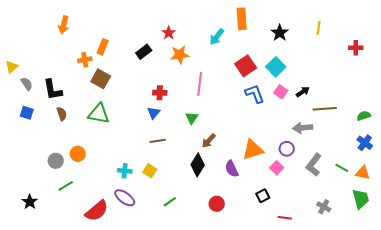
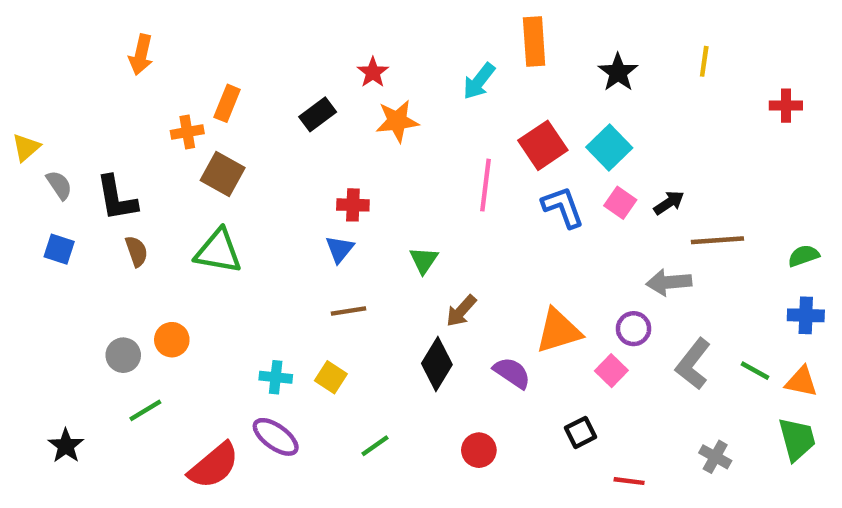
pink line: (200, 84) -> (486, 185), moved
blue cross: (365, 143) -> (806, 315), turned -35
purple semicircle: (232, 169) -> (512, 373), turned 150

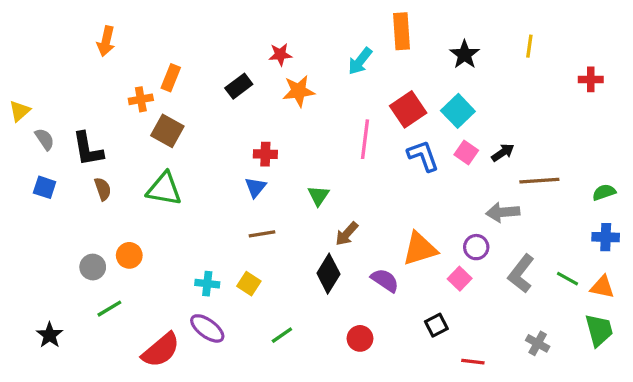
red star: (373, 72) -> (280, 55), turned 30

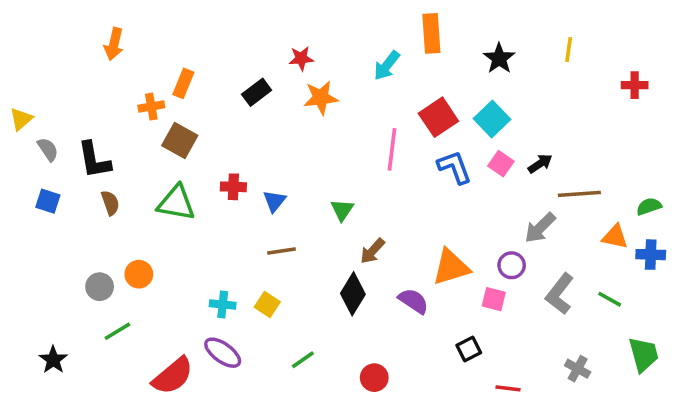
red cross: (265, 154) -> (233, 187), moved
gray arrow: (503, 212) -> (540, 228), turned -40
pink square: (460, 279) -> (494, 299), turned -30
orange triangle: (602, 287) -> (615, 237), moved
red circle: (360, 338) -> (374, 378), moved

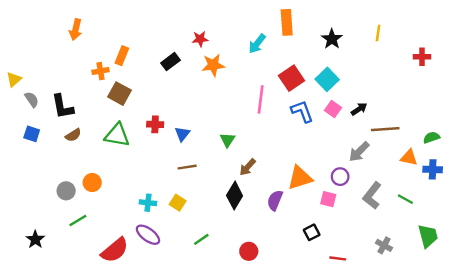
brown semicircle: (110, 203) -> (73, 135), turned 77
purple semicircle: (413, 301) -> (275, 200), turned -102

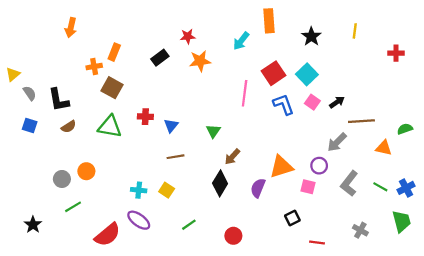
blue cross: (433, 169) -> (406, 188), moved, turned -30

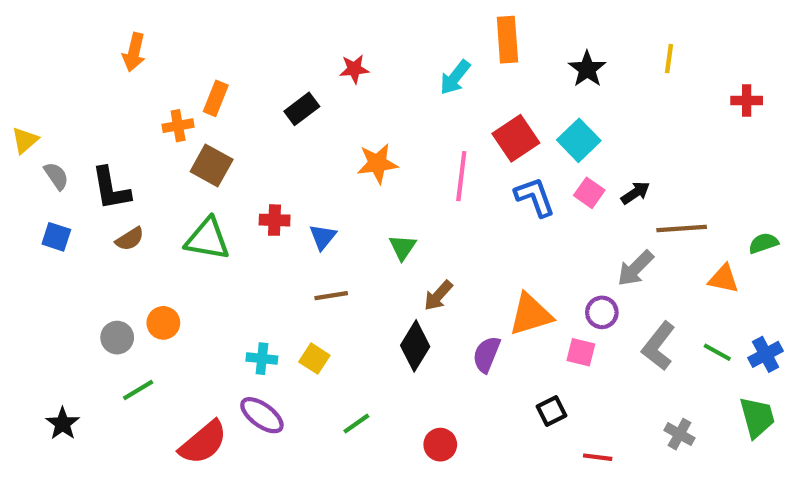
orange star: (200, 61) -> (377, 163), moved

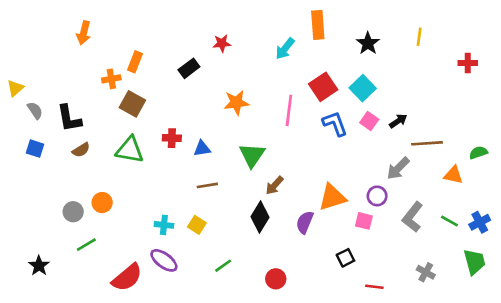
blue triangle: (323, 237) -> (202, 149), turned 42
green triangle: (403, 247) -> (252, 155), size x1.5

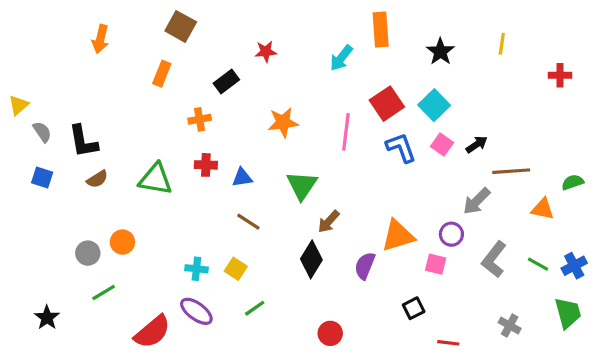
orange cross: (111, 79) -> (200, 119), moved
brown square: (132, 104) -> (181, 26), moved
brown line: (207, 185) -> (248, 222), turned 42
green line: (223, 266) -> (255, 308), moved

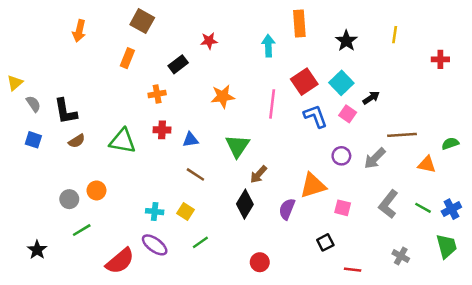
cyan arrow: (341, 58) -> (268, 46), turned 140
black arrow: (477, 144) -> (371, 98), moved
purple circle: (451, 234) -> (341, 156), moved

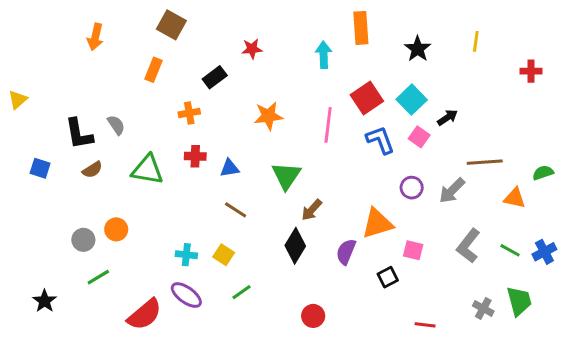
gray semicircle: (33, 104) -> (116, 125), moved
black square: (325, 242) -> (388, 277), moved
green trapezoid: (447, 246) -> (519, 301), moved

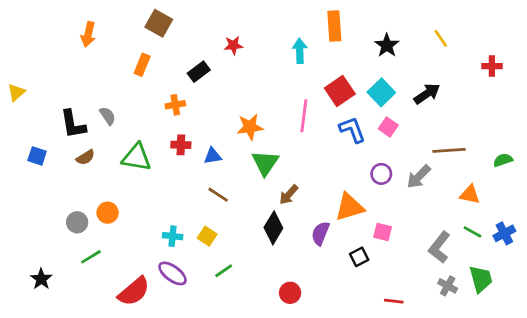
yellow line: (476, 41) -> (441, 38), turned -42
orange star: (268, 116) -> (250, 127), moved
black arrow: (447, 117) -> (427, 94), moved, size x1.4
orange triangle: (515, 198) -> (470, 195), moved
gray L-shape: (468, 246) -> (439, 247), moved

